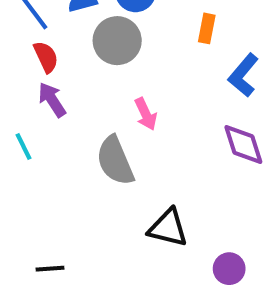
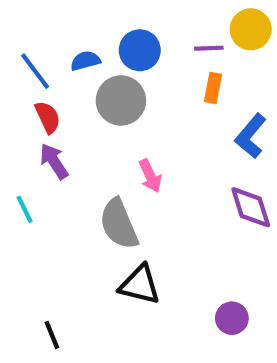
black triangle: (168, 228) -> (140, 285), moved
black line: (50, 269) -> (52, 335), turned 72
purple circle: (229, 269) -> (232, 318), moved

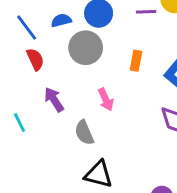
orange rectangle: (213, 88) -> (136, 61), moved
purple arrow: (54, 161) -> (54, 100), moved
gray semicircle: (119, 224) -> (84, 133), size x0.7

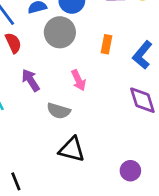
gray semicircle: (84, 133) -> (59, 111), turned -50

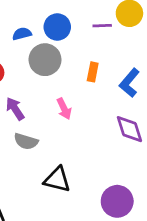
gray semicircle: (59, 111) -> (26, 141), moved
purple circle: (130, 171) -> (117, 201), size x1.5

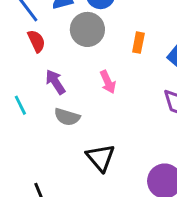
black triangle: (57, 180) -> (101, 158), turned 36

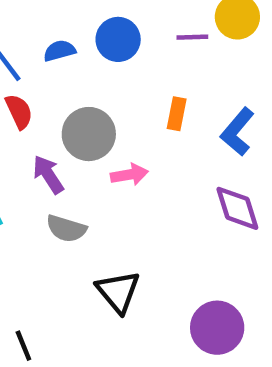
gray circle: (87, 29) -> (89, 134), moved
pink arrow: (108, 82) -> (129, 175), turned -75

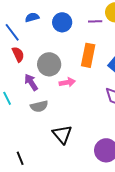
blue semicircle: (60, 51) -> (32, 17), moved
orange rectangle: (177, 114) -> (88, 55), size x1.6
gray semicircle: (66, 229) -> (39, 106), turned -30

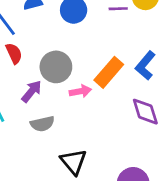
orange rectangle: (88, 55) -> (109, 72), moved, turned 30
purple arrow: (31, 82) -> (32, 91), turned 72

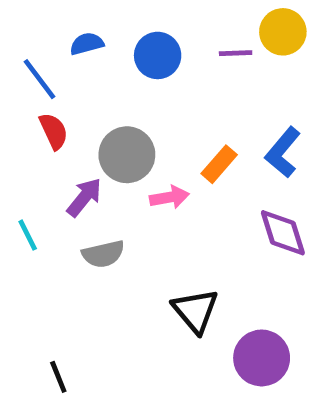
orange rectangle: (109, 72) -> (219, 164), size x0.7
black triangle: (74, 162) -> (195, 311), moved

